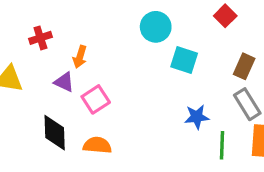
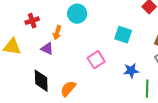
cyan circle: (156, 27) -> (77, 14), moved
pink square: (96, 99) -> (96, 60), moved
orange semicircle: (97, 145) -> (68, 89), turned -54

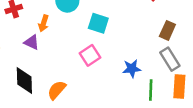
cyan square: (123, 35) -> (98, 23), moved

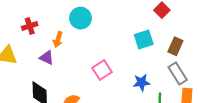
cyan square: (98, 23) -> (144, 40), moved, turned -36

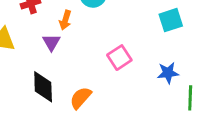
purple triangle: (47, 58) -> (51, 42), turned 35

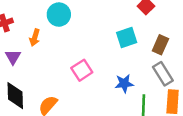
purple triangle: (51, 42) -> (13, 57), moved

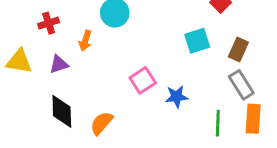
purple triangle: (13, 57) -> (59, 64), turned 42
blue star: (124, 83) -> (177, 97), moved

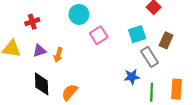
orange arrow: (85, 41) -> (58, 55), moved
pink square: (143, 80) -> (99, 35), moved
gray rectangle: (241, 85) -> (149, 57), moved
blue star: (177, 97) -> (132, 77), moved

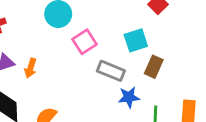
brown rectangle: (166, 40) -> (154, 67), moved
gray rectangle: (149, 57) -> (111, 71), moved, turned -36

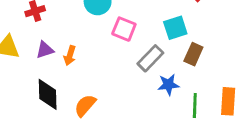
pink square: (85, 42) -> (124, 29), turned -35
gray rectangle: (111, 71) -> (150, 58), turned -68

